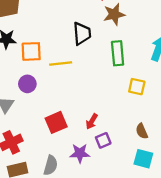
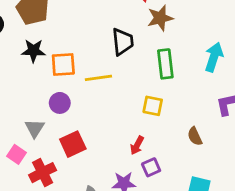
yellow square: (137, 87) -> (153, 106), moved
red square: (56, 122) -> (73, 144), moved
brown semicircle: (142, 131) -> (195, 136), moved

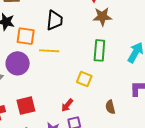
black trapezoid: (123, 42) -> (55, 20), moved
purple circle: (60, 103) -> (18, 63), size x1.5
red square: (73, 144) -> (26, 106), moved

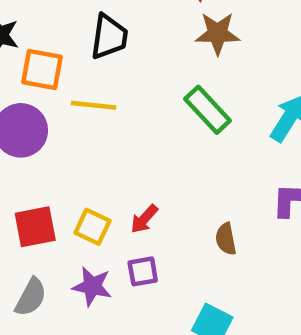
green rectangle: (99, 50) -> (208, 110), turned -50
yellow square: (84, 79) -> (92, 227), moved
red arrow: (67, 105) -> (144, 219), moved

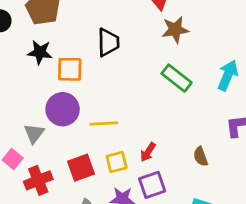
yellow line: (94, 105) -> (104, 124), moved
yellow square: (92, 227) -> (117, 162), turned -30
purple square: (143, 271) -> (152, 185), size x1.4

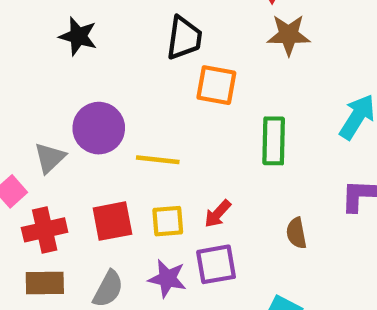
orange square: (70, 69) -> (216, 85), moved
green rectangle: (177, 78) -> (274, 141), moved, turned 44

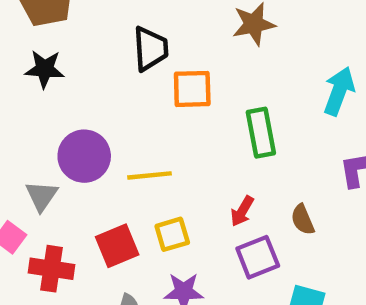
red arrow: (218, 214) -> (242, 211), moved
red cross: (45, 230) -> (52, 269), turned 33
purple square: (216, 264) -> (258, 257), moved

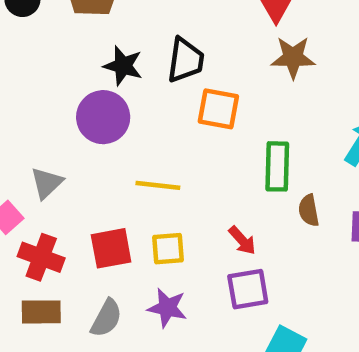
black star: (45, 69) -> (123, 66), moved
purple circle: (84, 156) -> (103, 117), moved
red arrow: (242, 211) -> (242, 240), turned -84
brown semicircle: (303, 220) -> (309, 210), moved

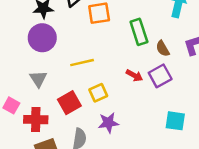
gray triangle: (47, 183) -> (38, 79), moved
purple square: (248, 289) -> (160, 76), moved

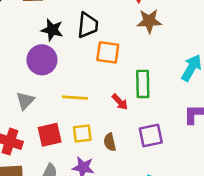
brown semicircle: (163, 49) -> (110, 142), moved
red arrow: (134, 75) -> (120, 102), moved

